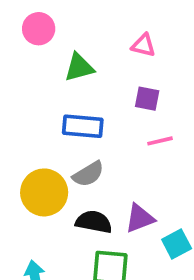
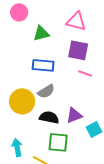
pink triangle: (143, 45) -> (76, 21), size x1.5
purple square: (147, 99) -> (78, 50), size x1.5
pink line: (160, 141) -> (85, 73), turned 32

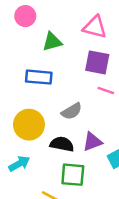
blue rectangle: (43, 65) -> (39, 77), moved
gray semicircle: (46, 91) -> (72, 111), moved
cyan arrow: (17, 147) -> (19, 164), moved, turned 72

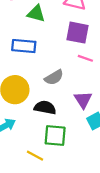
green triangle: (52, 42) -> (36, 14), turned 30
purple triangle: (92, 142) -> (83, 100), moved, turned -42

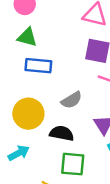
green triangle: (36, 14) -> (27, 37), moved

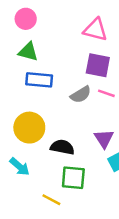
gray semicircle: (72, 100) -> (81, 95), moved
cyan arrow: (19, 153) -> (20, 167), turned 70

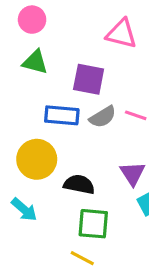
purple square: (98, 65) -> (89, 79), moved
blue rectangle: (39, 80) -> (62, 115), moved
yellow line: (51, 200) -> (82, 258), moved

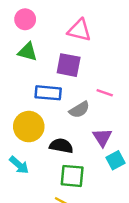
pink triangle: (122, 34) -> (79, 30), moved
gray semicircle: (103, 117) -> (79, 110), moved

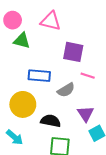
pink circle: (25, 19) -> (13, 20), moved
pink triangle: (79, 30) -> (51, 21), moved
purple square: (69, 65) -> (73, 52), moved

